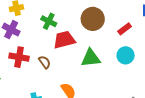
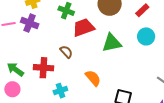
red cross: (19, 57) -> (43, 68), moved

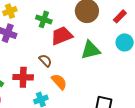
orange semicircle: (93, 78) -> (59, 82), moved

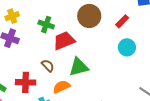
green triangle: (90, 50) -> (79, 67), moved
orange semicircle: (59, 82) -> (62, 87), turned -72

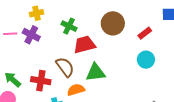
brown semicircle: (48, 66) -> (65, 67), size x1.5

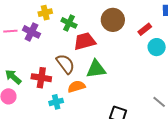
yellow cross: (36, 13) -> (45, 13), moved
cyan circle: (146, 60) -> (157, 47), moved

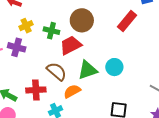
brown circle: (113, 20) -> (82, 20), moved
red rectangle: (145, 29) -> (127, 21), size x1.5
cyan circle: (157, 47) -> (114, 67), moved

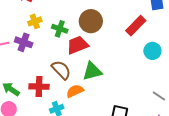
cyan circle: (114, 67) -> (152, 51), moved

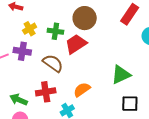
brown semicircle: (61, 70) -> (53, 63), moved
green triangle: (92, 71) -> (121, 75), moved

